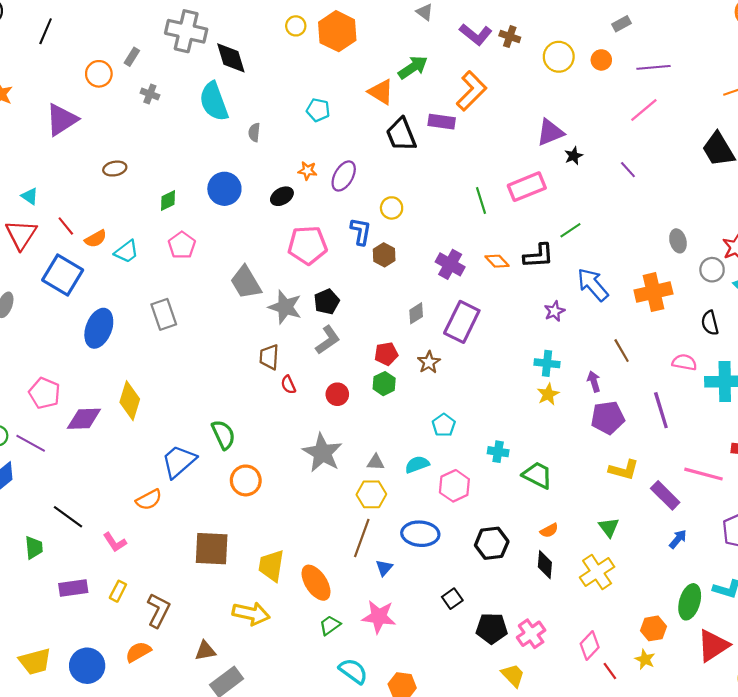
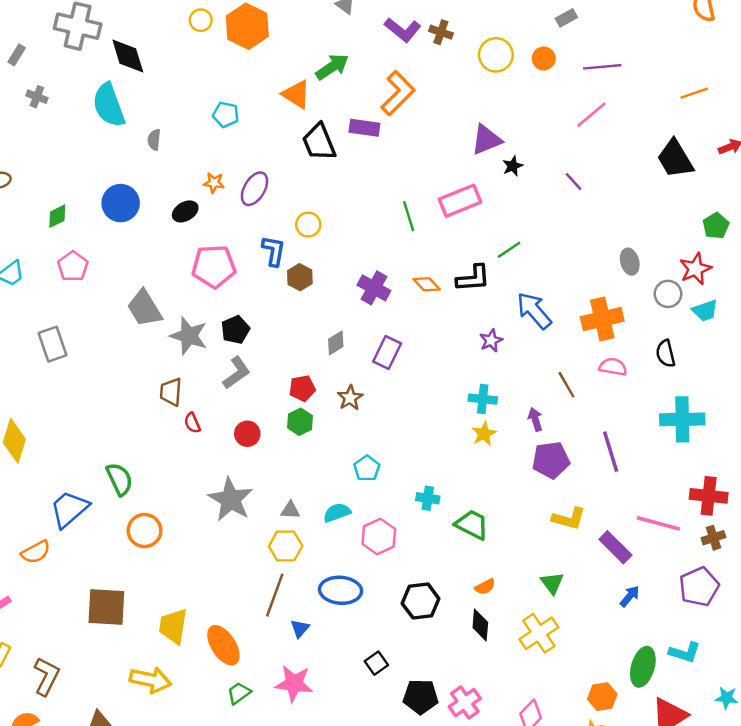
purple rectangle: (462, 322) -> (387, 352), size x0.7
pink semicircle: (684, 362) -> (613, 367), moved

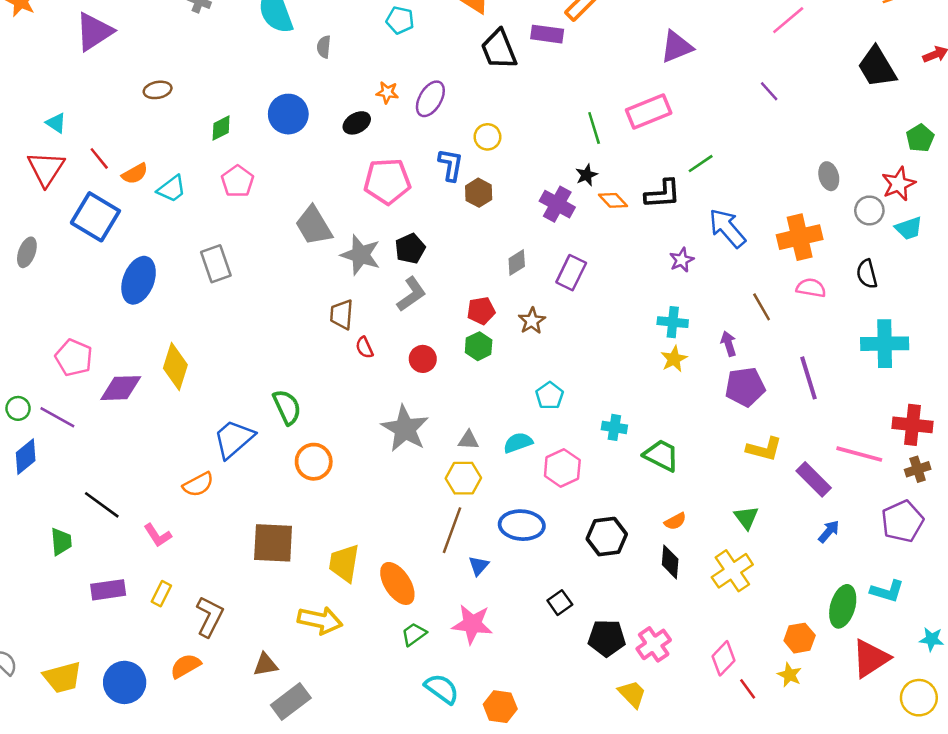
black star: (513, 166) -> (586, 175), moved

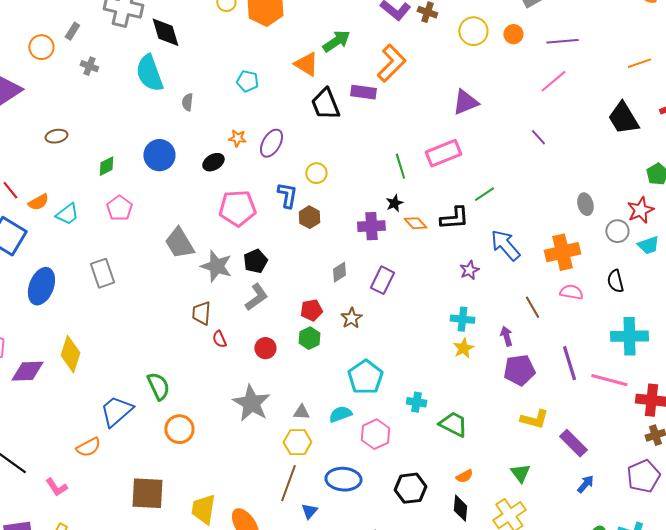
purple cross: (557, 204) -> (371, 226), turned -32
cyan pentagon: (550, 396) -> (365, 377), size x1.6
pink line: (859, 454) -> (609, 380), moved

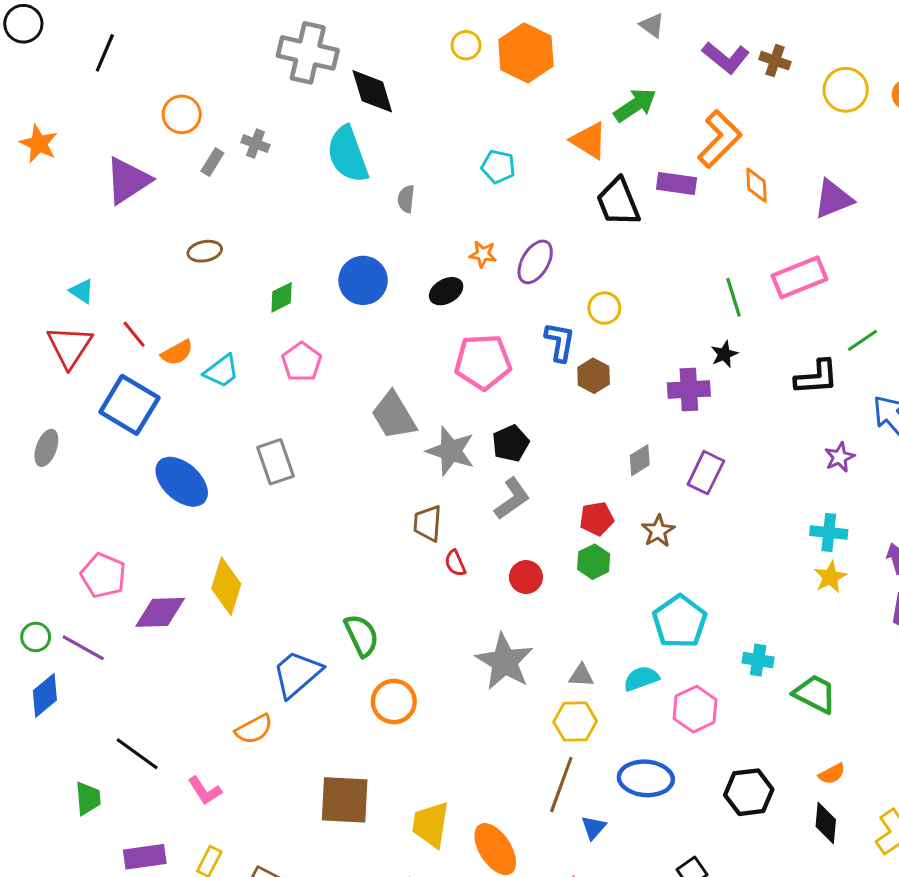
gray rectangle: (72, 31) -> (212, 162), moved
orange diamond: (415, 223) -> (757, 185), moved, turned 40
blue ellipse: (41, 286) -> (182, 482), turned -69

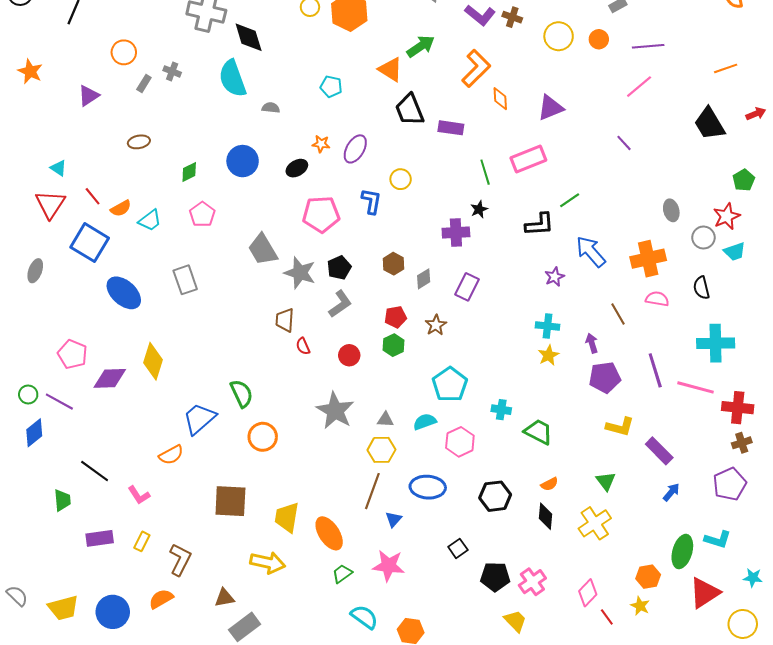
purple triangle: (128, 180) -> (89, 96), size x0.7
purple rectangle: (677, 184) -> (451, 128), moved
gray semicircle: (406, 199) -> (271, 108), turned 90
brown hexagon: (594, 376) -> (394, 264), moved

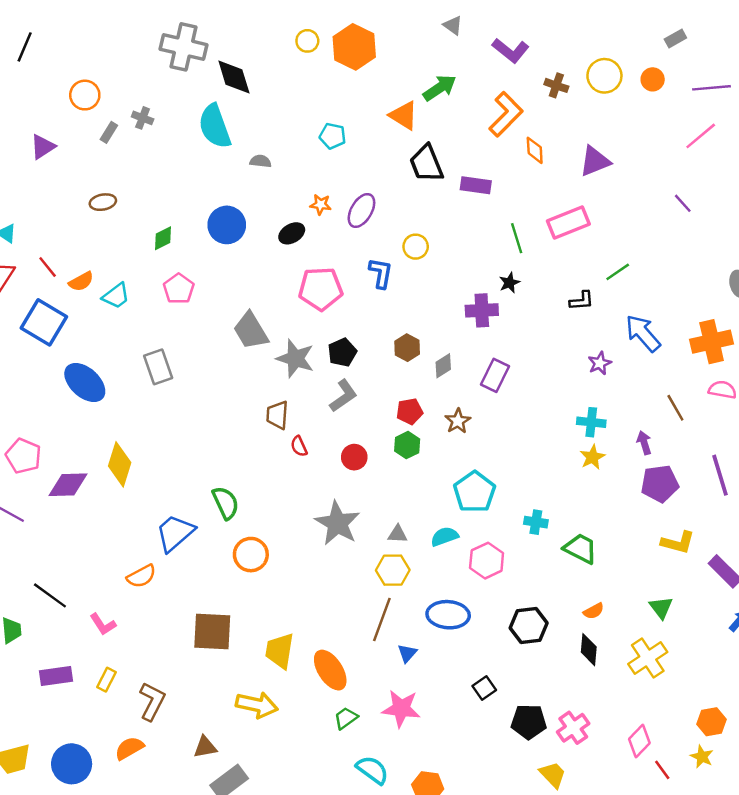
brown cross: (512, 17) -> (556, 85), moved
black L-shape: (539, 224) -> (582, 301), size x0.7

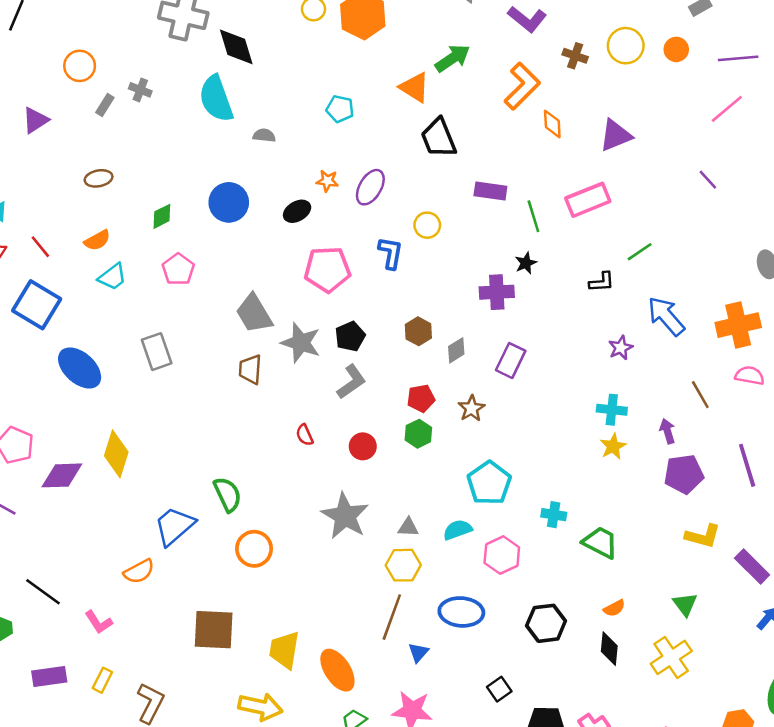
purple rectangle: (476, 185) -> (490, 191), moved
orange semicircle: (81, 281) -> (97, 240), moved
brown trapezoid: (277, 415) -> (250, 369), moved

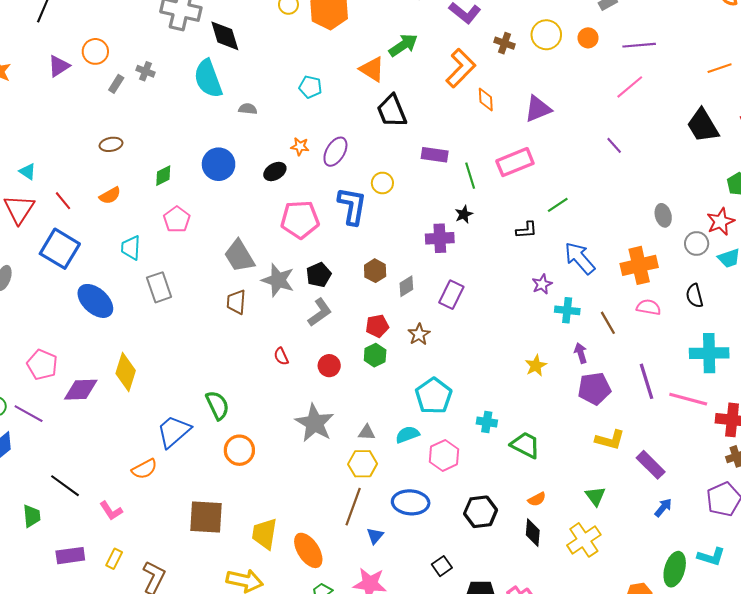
purple triangle: (35, 120) -> (59, 66), moved
blue L-shape: (391, 253) -> (352, 206), size x1.4
cyan trapezoid: (112, 277) -> (131, 248), moved, turned 130
cyan cross: (612, 410) -> (567, 310), moved

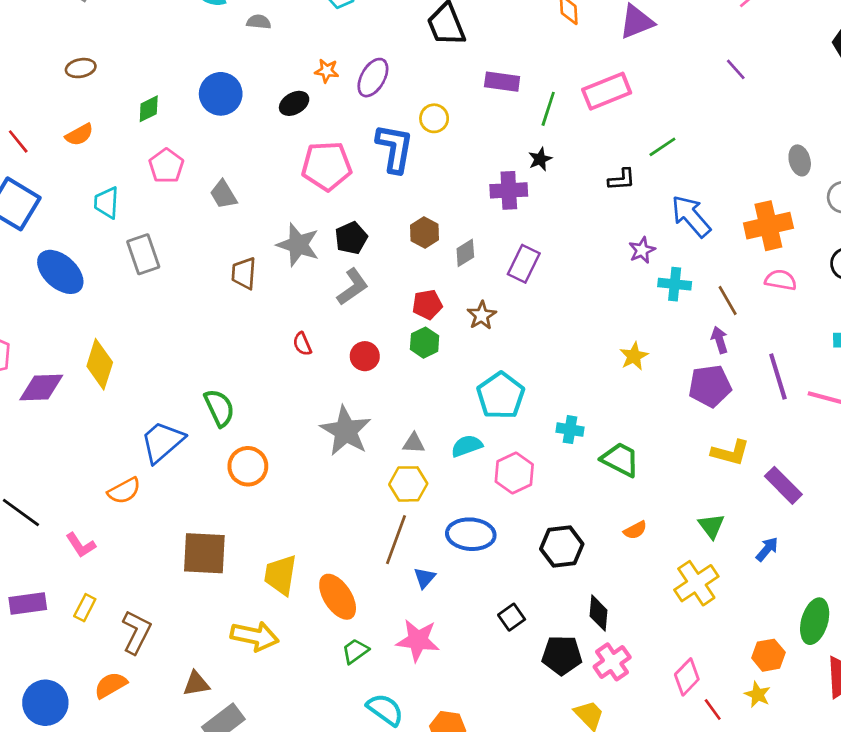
green line: (470, 176) -> (548, 109), turned 35
gray trapezoid: (239, 256) -> (223, 194), moved, size x0.7
purple arrow: (581, 353) -> (719, 340), moved
blue arrow: (663, 508) -> (767, 549), moved
black diamond: (533, 533) -> (599, 613), moved

